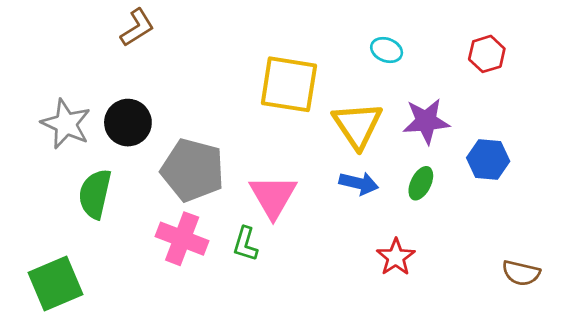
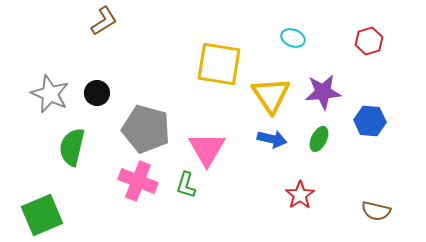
black circle: (128, 123) -> (97, 93), size x0.7
brown semicircle: (521, 273) -> (376, 211), moved

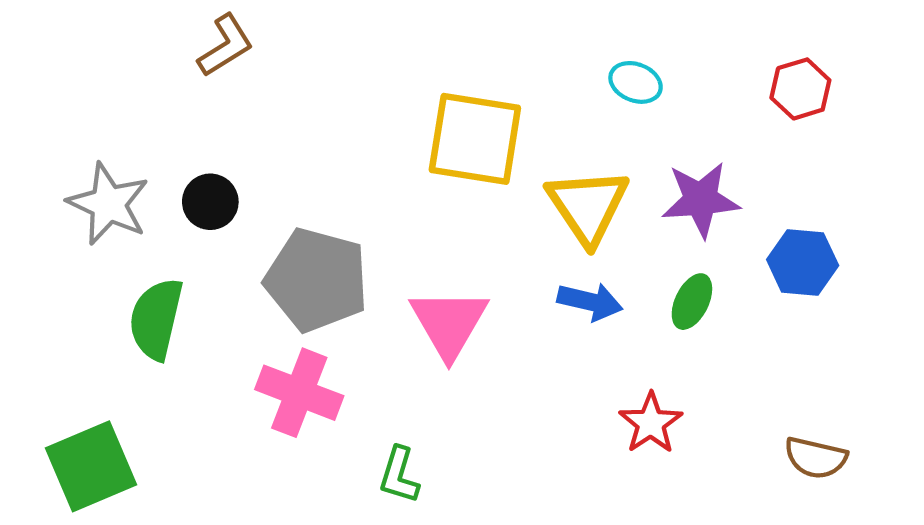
green L-shape: (186, 185) -> (399, 475), moved

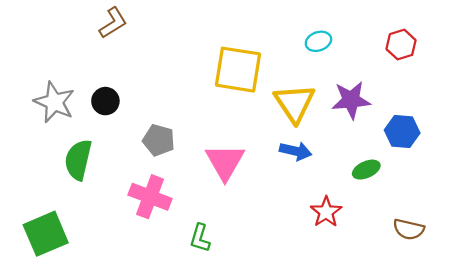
cyan ellipse: (636, 82) -> (318, 41), turned -40
gray pentagon: (317, 280) -> (159, 140), size x0.6
green ellipse: (692, 302) -> (366, 170), moved, turned 40

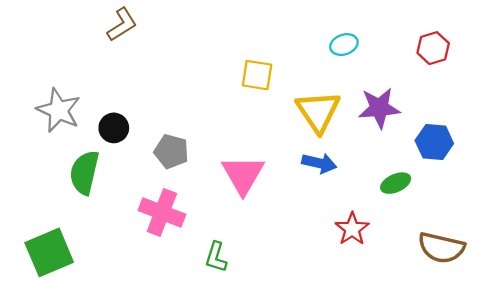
yellow square: (238, 70) -> (257, 75), size x0.6
black circle: (105, 101) -> (114, 128), moved
brown semicircle: (409, 229) -> (441, 248), size x1.4

